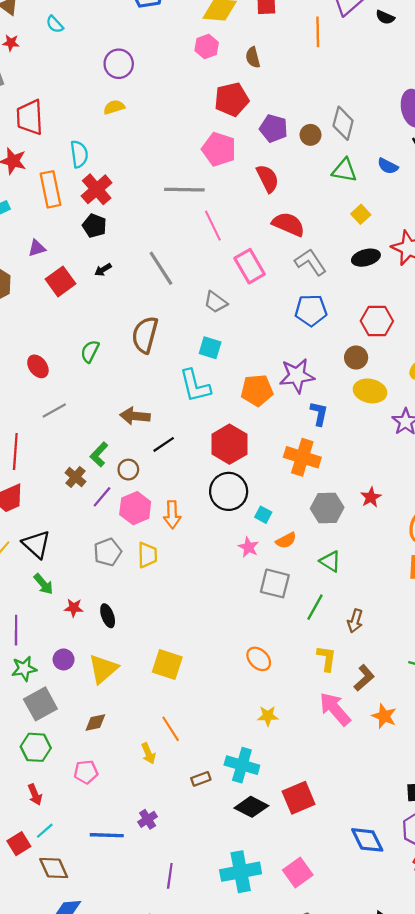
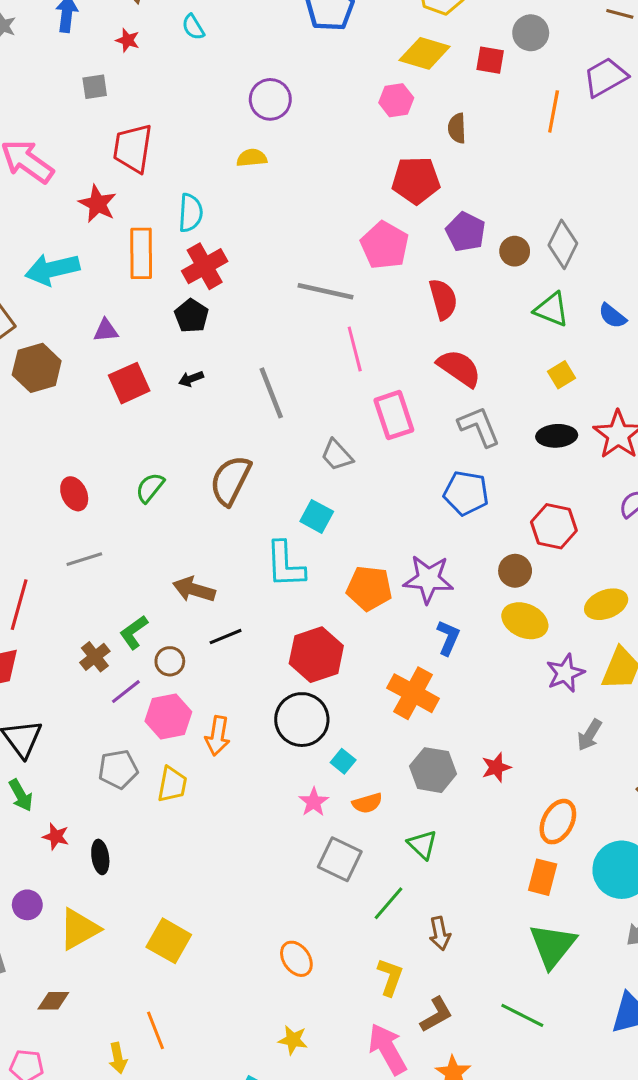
brown arrow: (355, 621) -> (440, 933), turned -40

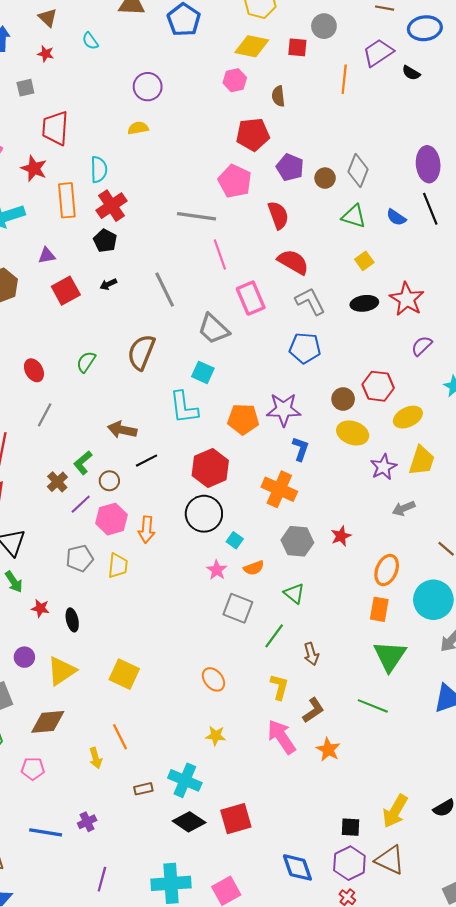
gray trapezoid: (337, 455) -> (213, 329), size x1.4
red hexagon: (554, 526) -> (378, 386), moved
gray line: (84, 559) -> (45, 415), turned -40
gray arrow: (589, 735) -> (404, 508), turned 40
brown diamond: (53, 1001) -> (48, 722), size x1.6

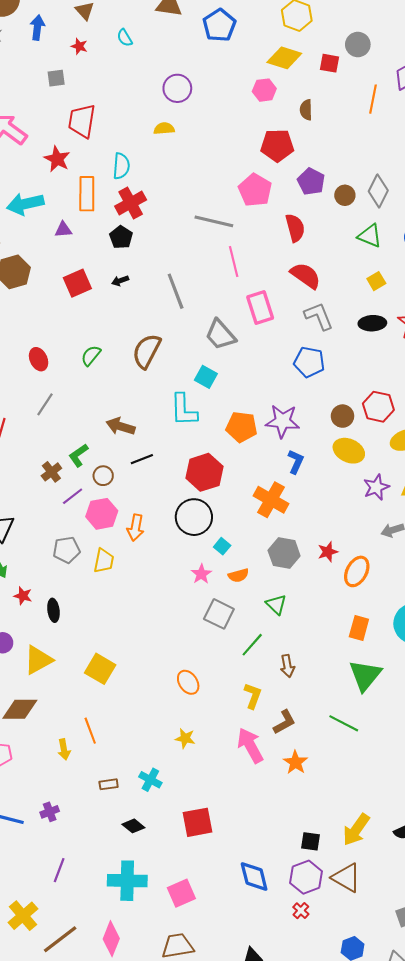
purple triangle: (47, 256) -> (63, 230), moved
orange ellipse: (387, 570) -> (357, 571), moved
cyan cross: (185, 780) -> (150, 780), size x0.7
black diamond: (189, 822) -> (133, 826), moved, size x0.7

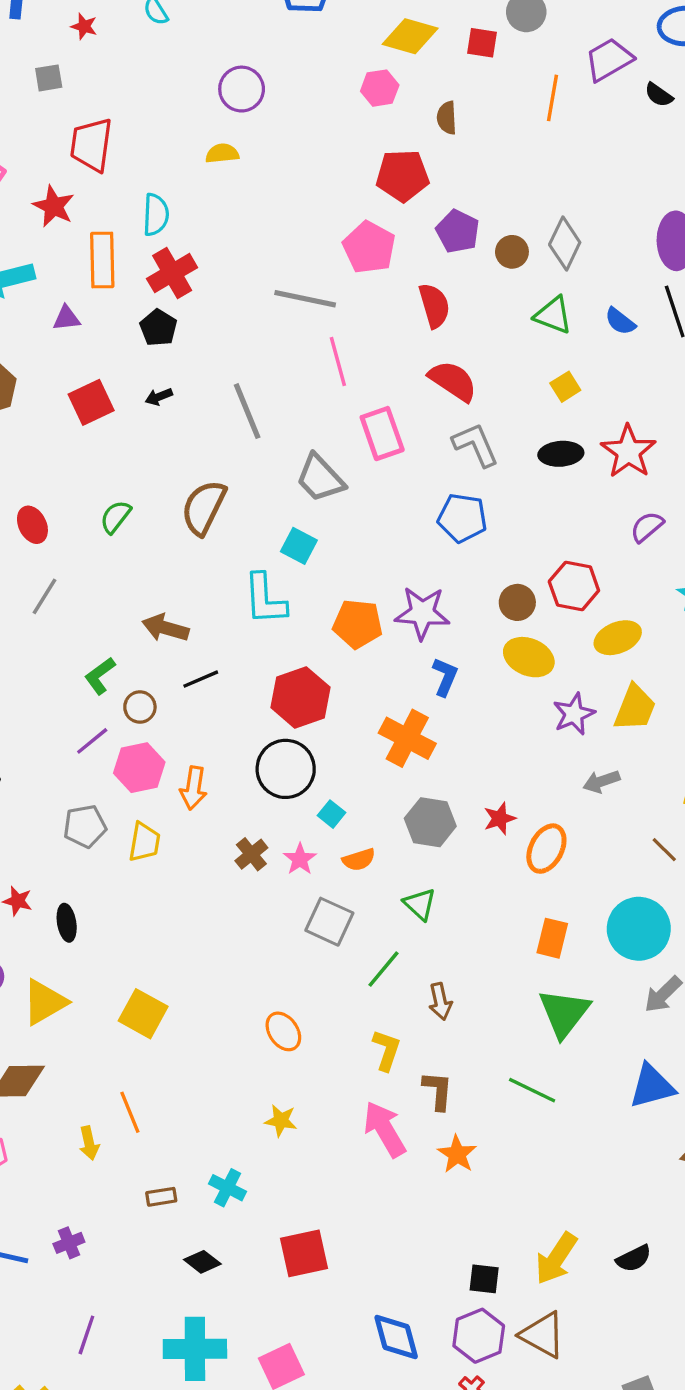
brown cross: (51, 472) -> (251, 854), moved
brown L-shape: (284, 722) -> (438, 1091), turned -55

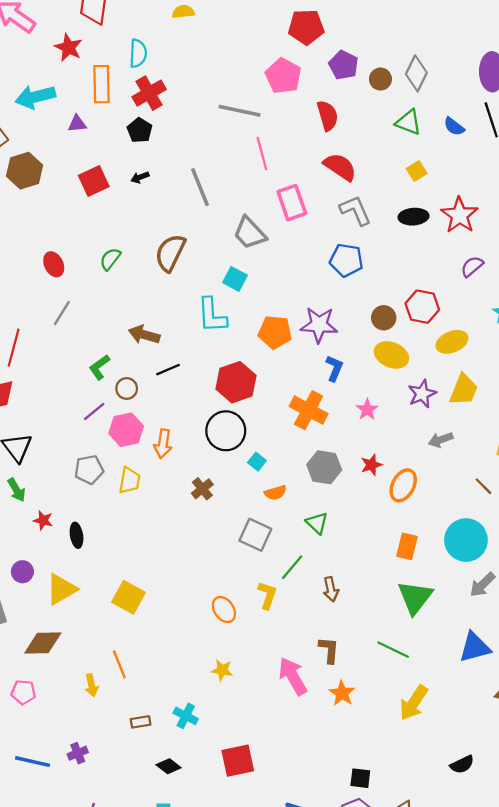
pink star: (300, 859) -> (367, 409), moved
yellow L-shape: (387, 1050) -> (267, 595), moved
yellow arrow: (556, 1258) -> (414, 703), moved

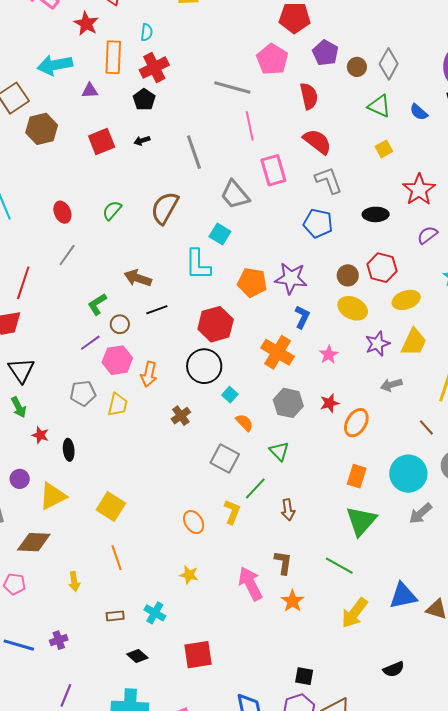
cyan semicircle: (138, 53) -> (147, 32), size x0.7
black ellipse: (414, 217) -> (376, 214), moved
orange semicircle: (275, 493) -> (244, 423), turned -120
blue triangle: (475, 647) -> (403, 596), moved
orange line: (119, 664) -> (117, 558), moved

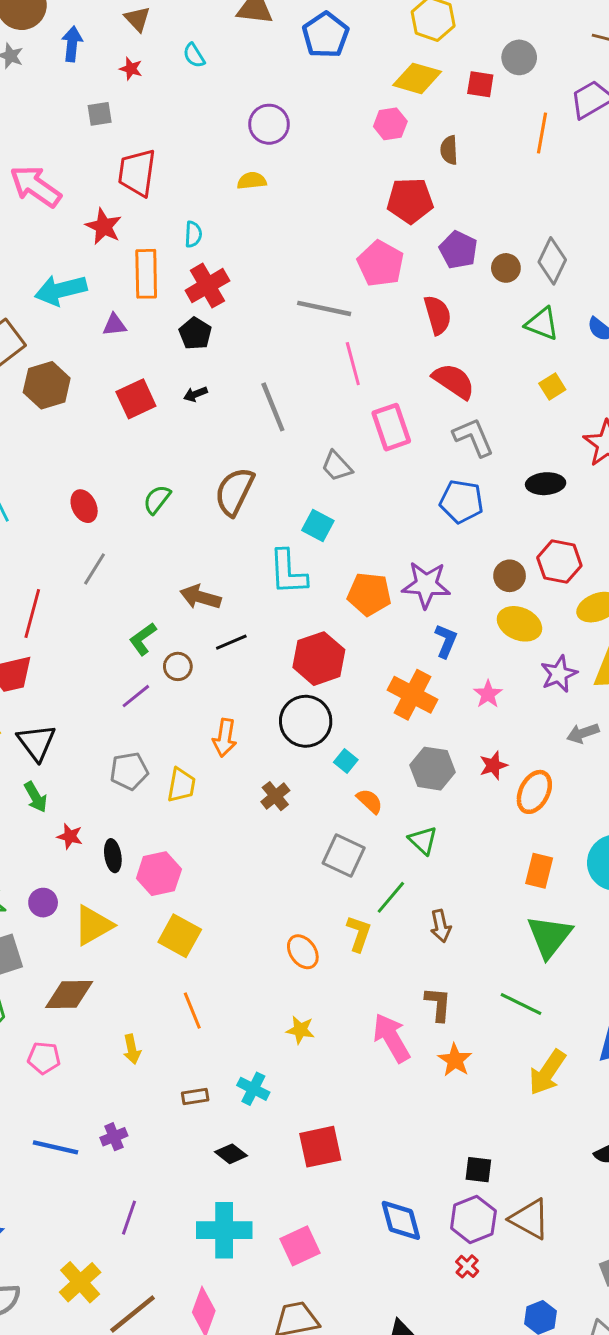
gray trapezoid: (235, 195) -> (337, 466), size x0.7
pink hexagon: (117, 360) -> (159, 874), moved

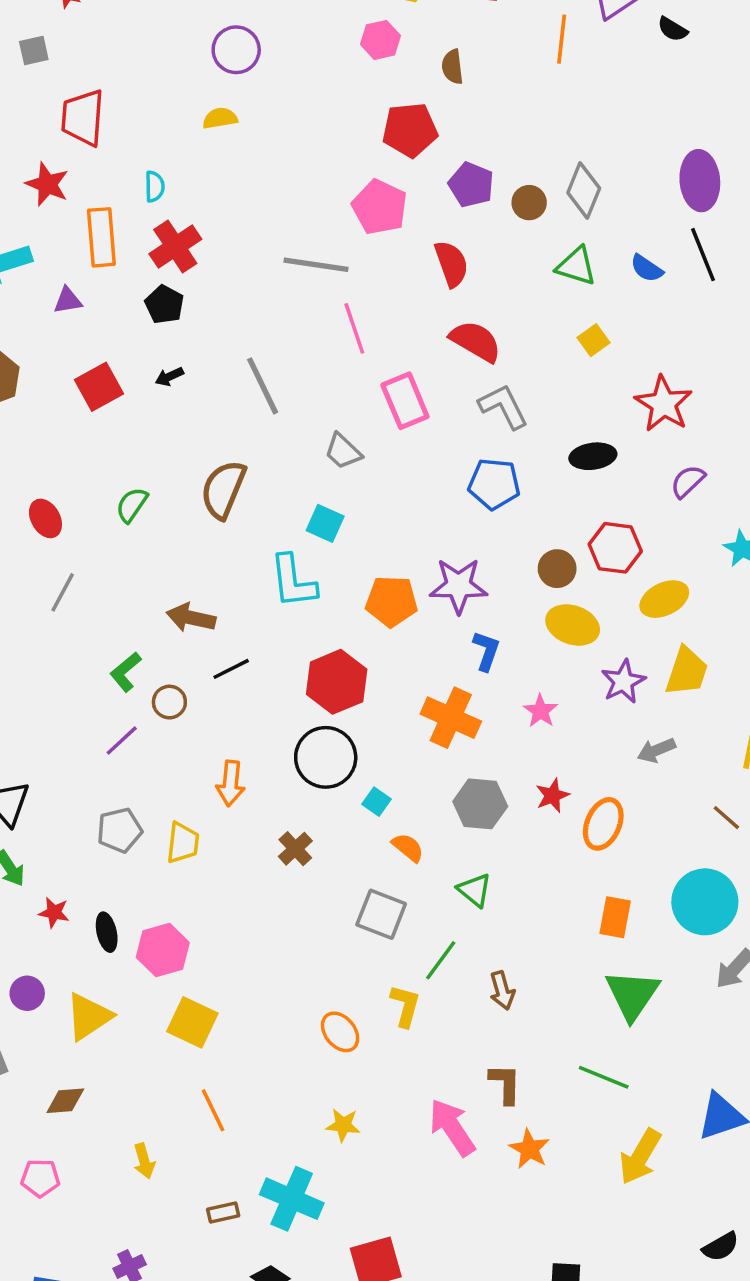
brown diamond: (69, 995) -> (65, 1101), size x0.7
cyan cross: (253, 1089) -> (292, 1199), size x1.6

